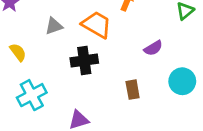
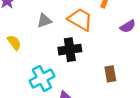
purple semicircle: (153, 48) -> (128, 26), moved
cyan cross: (32, 95) -> (42, 79), moved

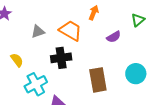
yellow semicircle: (14, 43) -> (17, 60), moved
brown rectangle: (110, 74) -> (98, 80), size x1.6

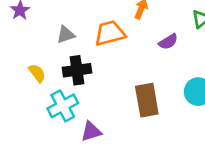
orange trapezoid: (71, 31) -> (110, 33), turned -45
black cross: (61, 58) -> (77, 70), moved

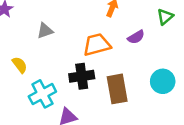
orange trapezoid: (110, 33) -> (97, 45), moved
black cross: (77, 70) -> (82, 76), moved

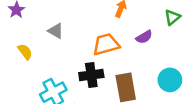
gray triangle: (45, 31) -> (56, 31), turned 49
yellow semicircle: (20, 65) -> (25, 52), moved

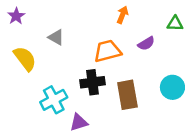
green triangle: (172, 17) -> (175, 24), turned 42
yellow semicircle: (25, 52) -> (25, 59), size x1.5

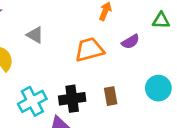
black cross: (92, 82) -> (72, 99), moved
brown rectangle: (127, 95) -> (111, 96), size x0.6

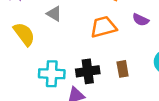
purple semicircle: (131, 42) -> (141, 20), turned 56
cyan cross: (32, 101) -> (52, 74), turned 30

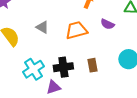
gray triangle: (54, 14) -> (42, 27), moved
cyan cross: (52, 74) -> (33, 69), turned -35

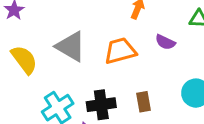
gray triangle: (42, 27) -> (71, 46), size x1.6

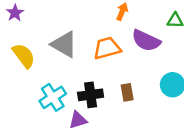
purple semicircle: (165, 42) -> (146, 41), size x1.6

